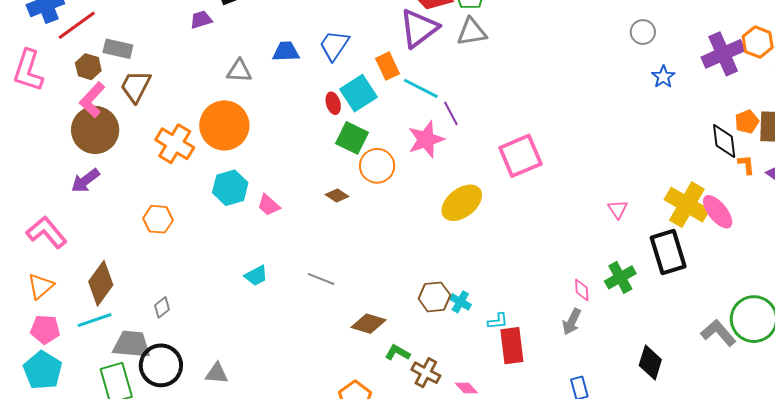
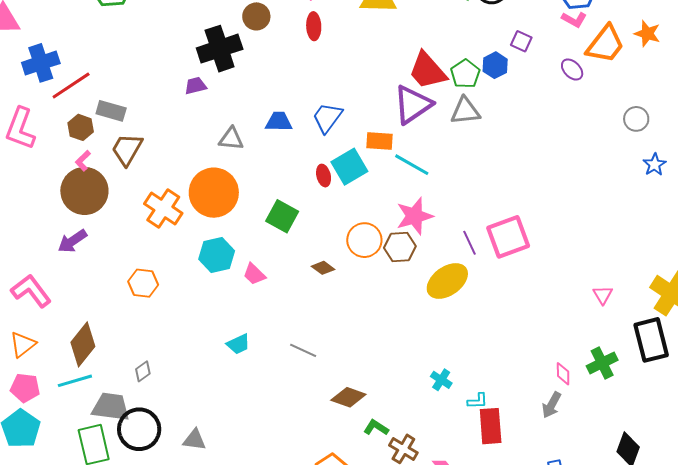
orange rectangle: (388, 66) -> (380, 141), turned -64
pink L-shape: (92, 100) -> (83, 161), size x0.6
purple line: (451, 113) -> (470, 243), moved
green square: (352, 138) -> (282, 216), moved
brown hexagon: (434, 297) -> (400, 247), moved

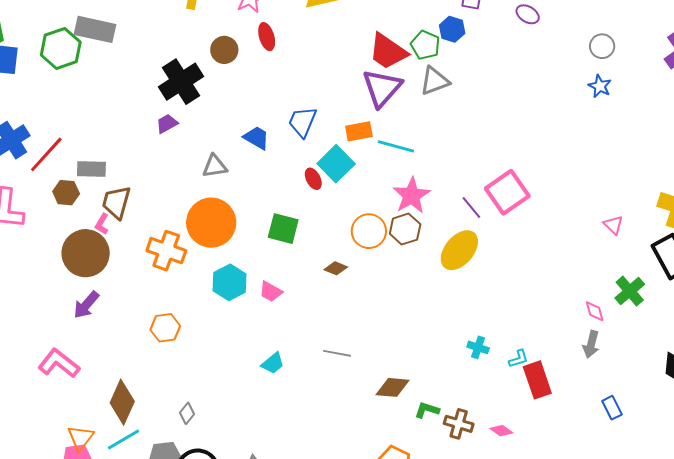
brown circle: (256, 16) -> (224, 50), moved
blue trapezoid: (279, 122) -> (257, 138), turned 44
pink L-shape: (83, 161) -> (102, 224), moved
blue star: (655, 165) -> (600, 86), moved
orange triangle: (23, 344) -> (81, 438), moved

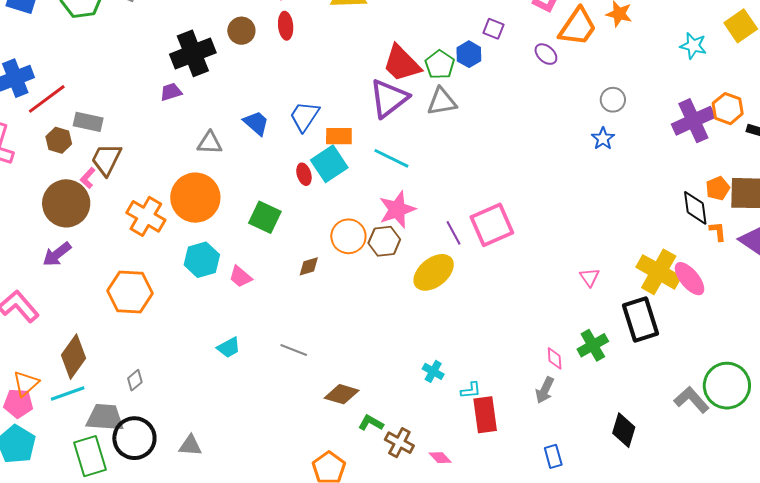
orange rectangle: (359, 131) -> (339, 136), moved
brown diamond: (336, 268) -> (309, 266), turned -50
orange hexagon: (165, 328) -> (130, 292), size x1.5

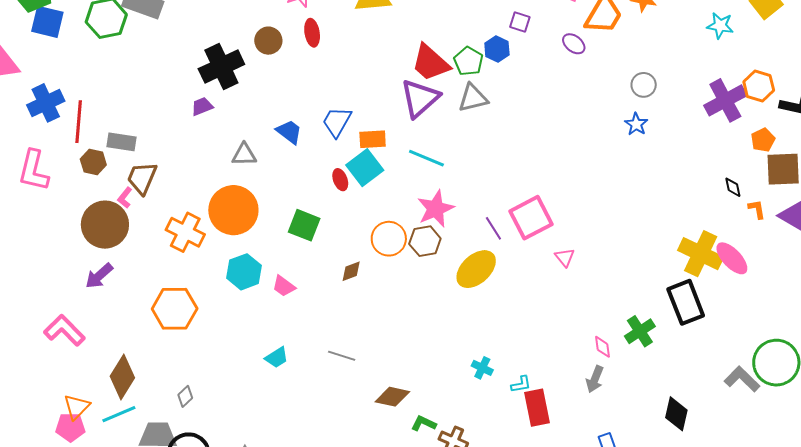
red line: (47, 99) -> (79, 122), turned -45
orange pentagon: (718, 188) -> (763, 140), moved
black diamond: (695, 208) -> (733, 187), size x0.6
pink triangle: (590, 277) -> (565, 257), moved

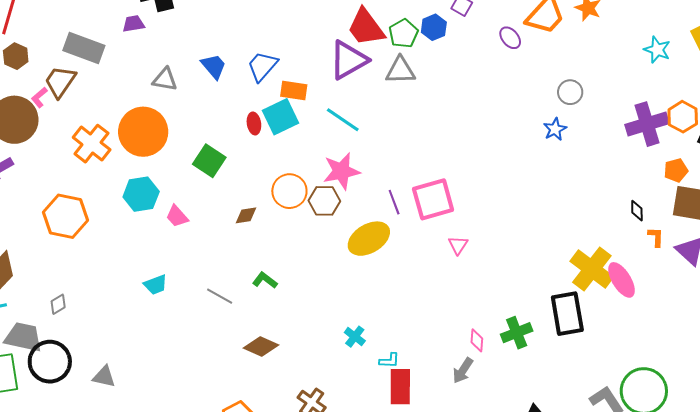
gray rectangle: (121, 142) -> (84, 48), moved, size x1.4
green L-shape: (424, 423) -> (265, 280), moved

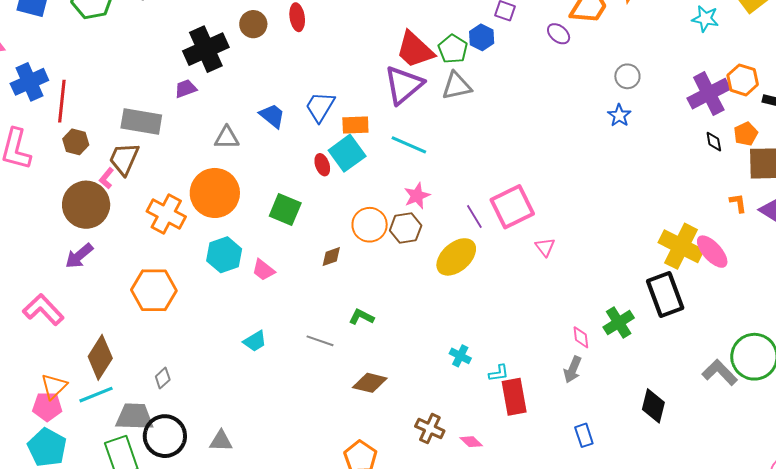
pink star: (341, 171) -> (417, 196), size x0.7
black diamond: (637, 211) -> (714, 142), moved

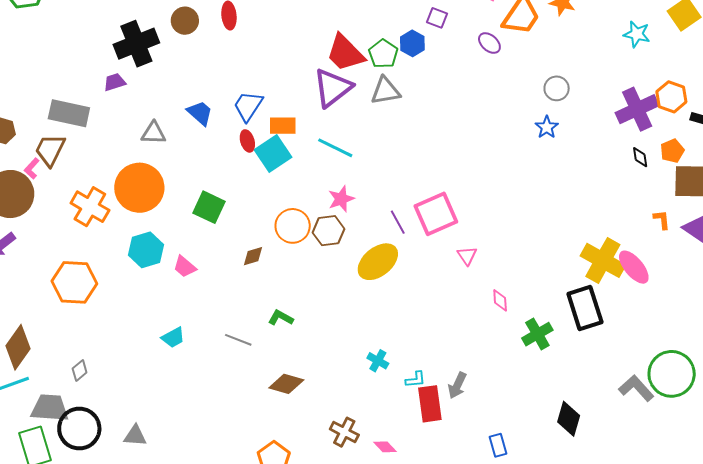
red ellipse: (322, 165) -> (247, 141), moved
pink diamond: (581, 337) -> (500, 300), moved
gray arrow: (573, 370) -> (457, 385), moved

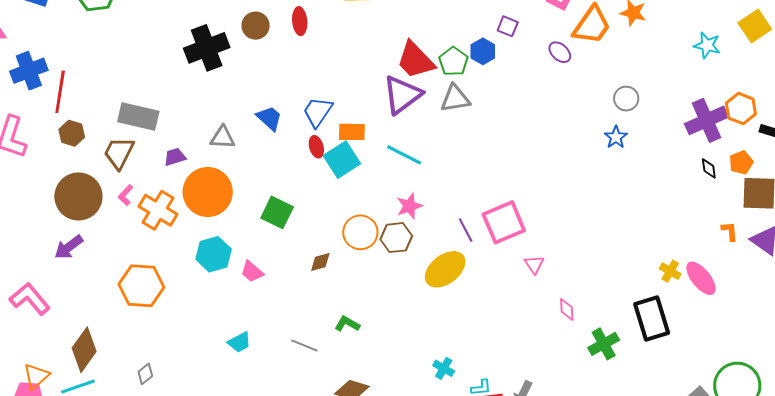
purple trapezoid: (115, 82) -> (175, 157), moved
pink L-shape: (32, 168) -> (126, 195), moved
yellow cross: (603, 260) -> (670, 271), size x0.5

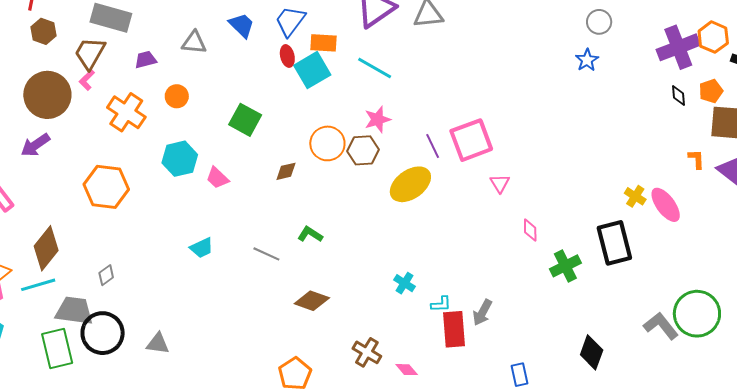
orange circle: (208, 192) -> (177, 96), size x0.5
pink L-shape: (126, 195) -> (87, 80), moved

